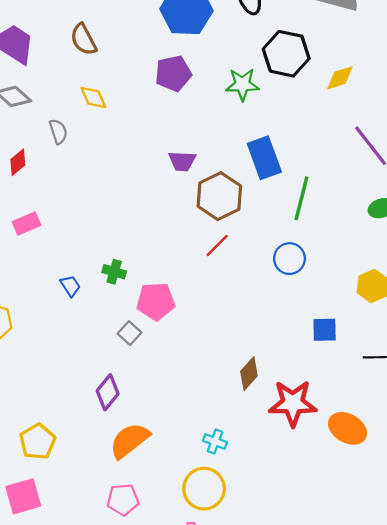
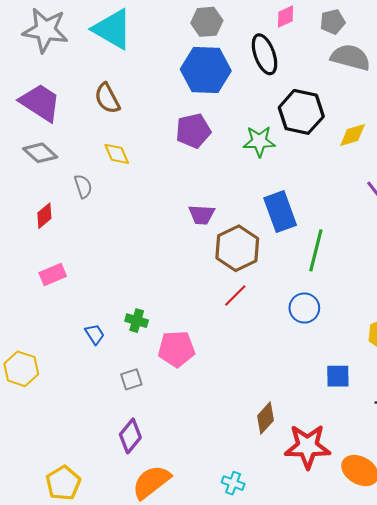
gray square: (130, 333) -> (131, 379), moved, turned 30

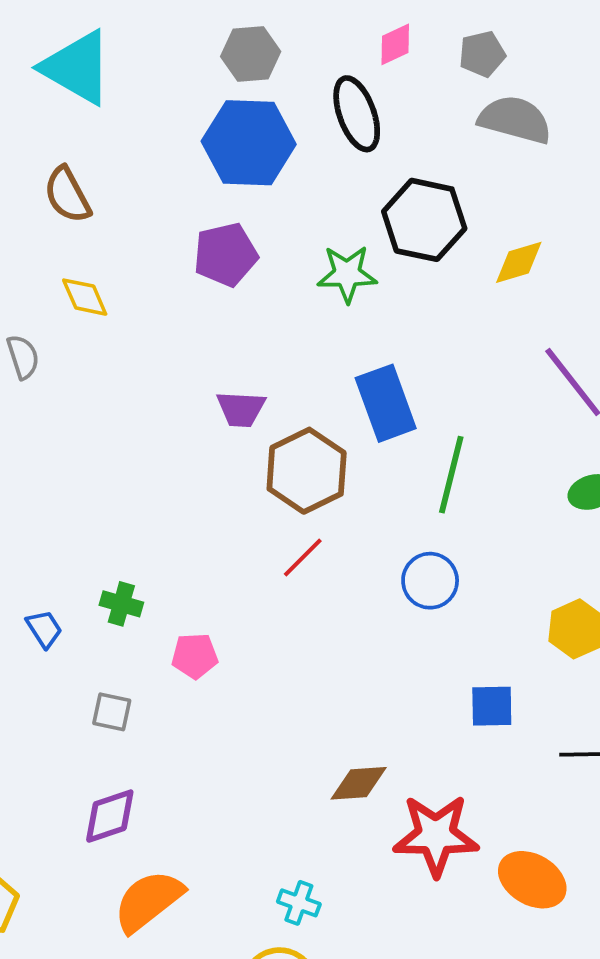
pink pentagon: (176, 349) -> (195, 656), size x0.7
gray square: (131, 379) -> (112, 712), turned 30
brown diamond: (266, 418) -> (359, 783), turned 44
purple diamond: (130, 436) -> (110, 816), turned 32

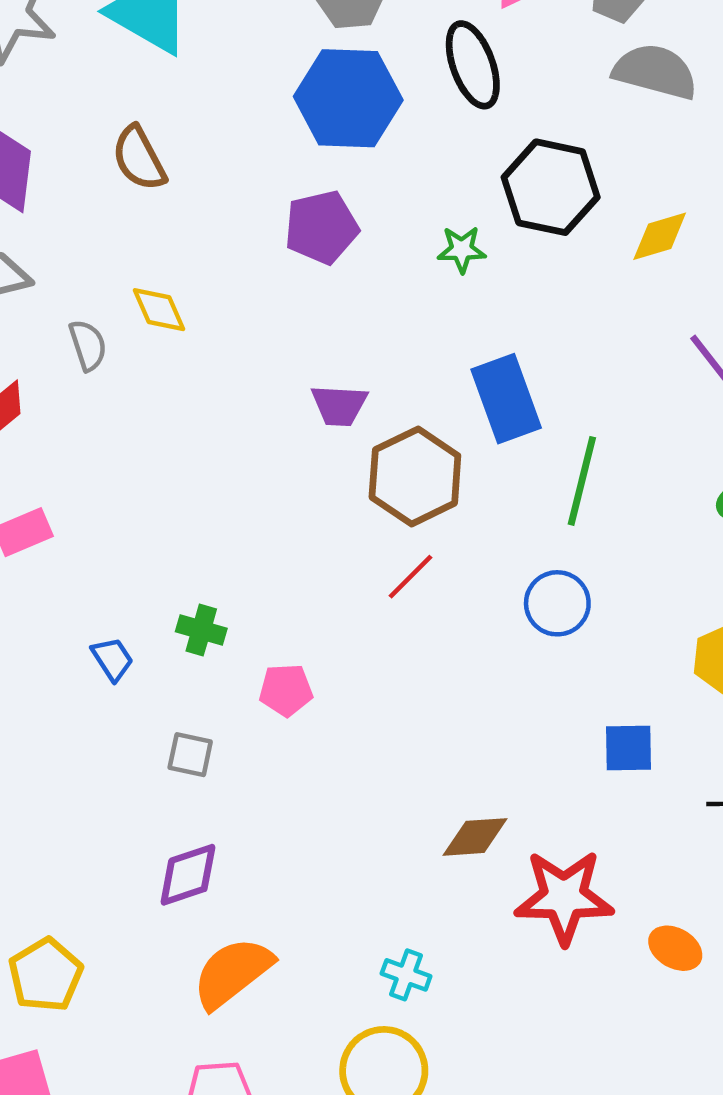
green star: (347, 274) -> (462, 250), size x0.7
yellow diamond: (85, 297) -> (159, 310), moved
orange ellipse: (532, 880) -> (675, 948), size x0.7

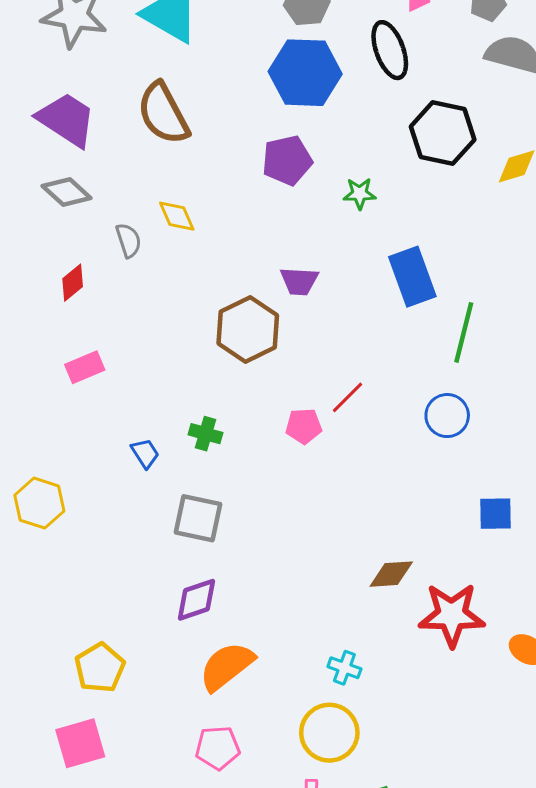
brown semicircle: (139, 158) -> (163, 113), size x1.4
green star: (462, 250) -> (360, 194), moved
brown hexagon: (415, 476) -> (248, 329), moved
pink pentagon: (286, 690) -> (304, 426), moved
gray square: (190, 755) -> (198, 518), size x1.6

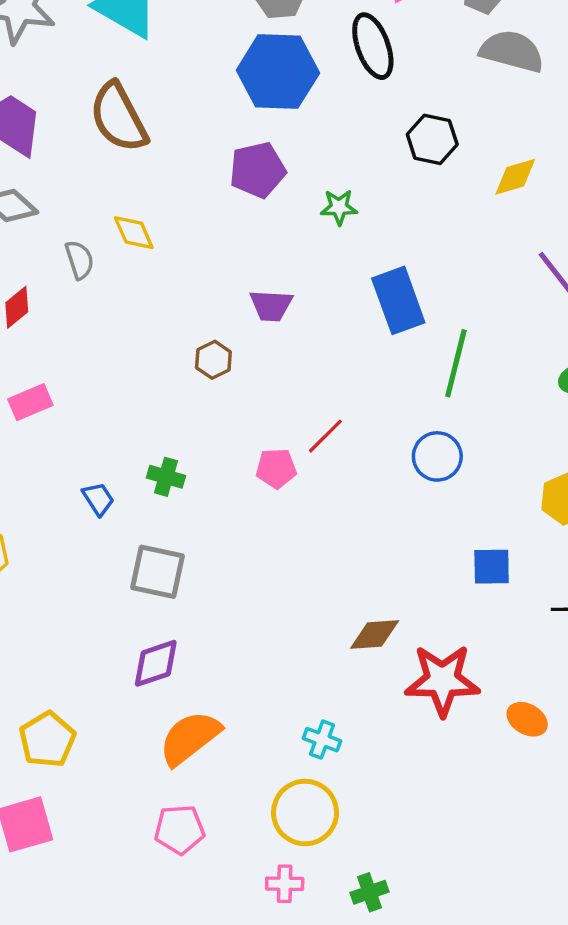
black hexagon: (443, 133) -> (432, 139), size x0.7
brown hexagon: (248, 329) -> (213, 360), size x0.5

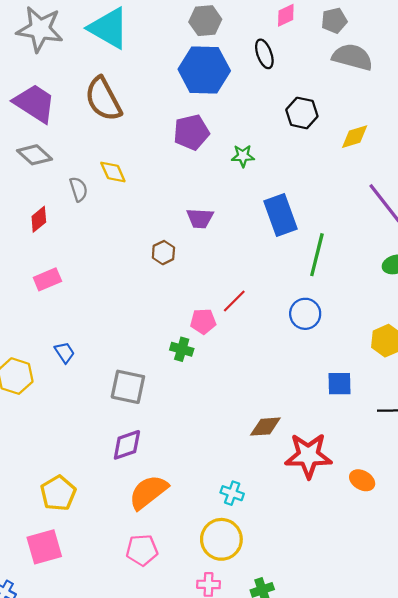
black ellipse: (373, 46) -> (264, 54), size x0.7
green cross: (166, 477) -> (182, 349), moved
blue trapezoid: (98, 499) -> (65, 352), moved

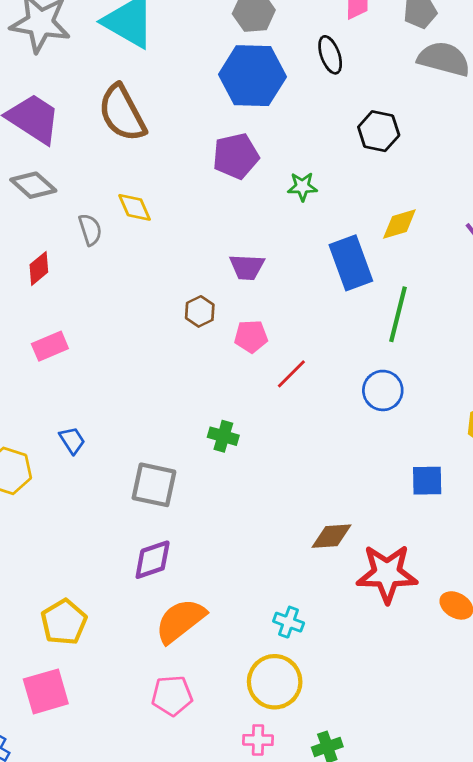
yellow diamond: (355, 137) -> (399, 224), moved
pink pentagon: (203, 321) -> (251, 336), moved

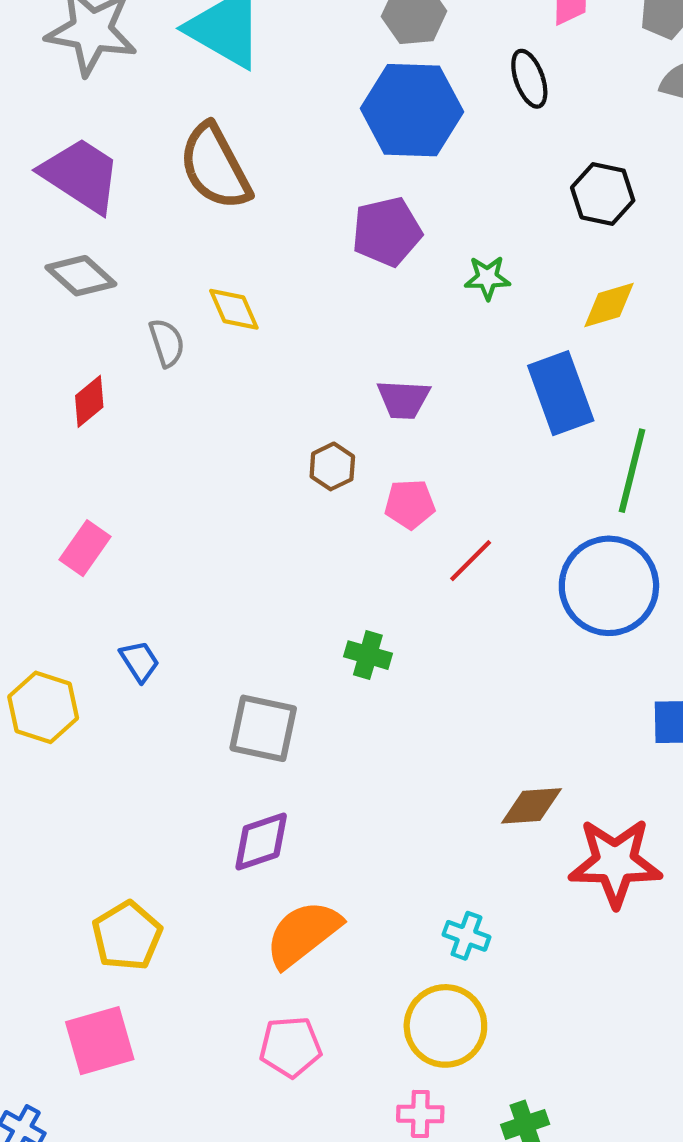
yellow diamond: (399, 224) -> (609, 305), moved
pink rectangle: (50, 346) -> (85, 548), moved, turned -32
blue circle: (383, 390) -> (609, 586), size x1.6

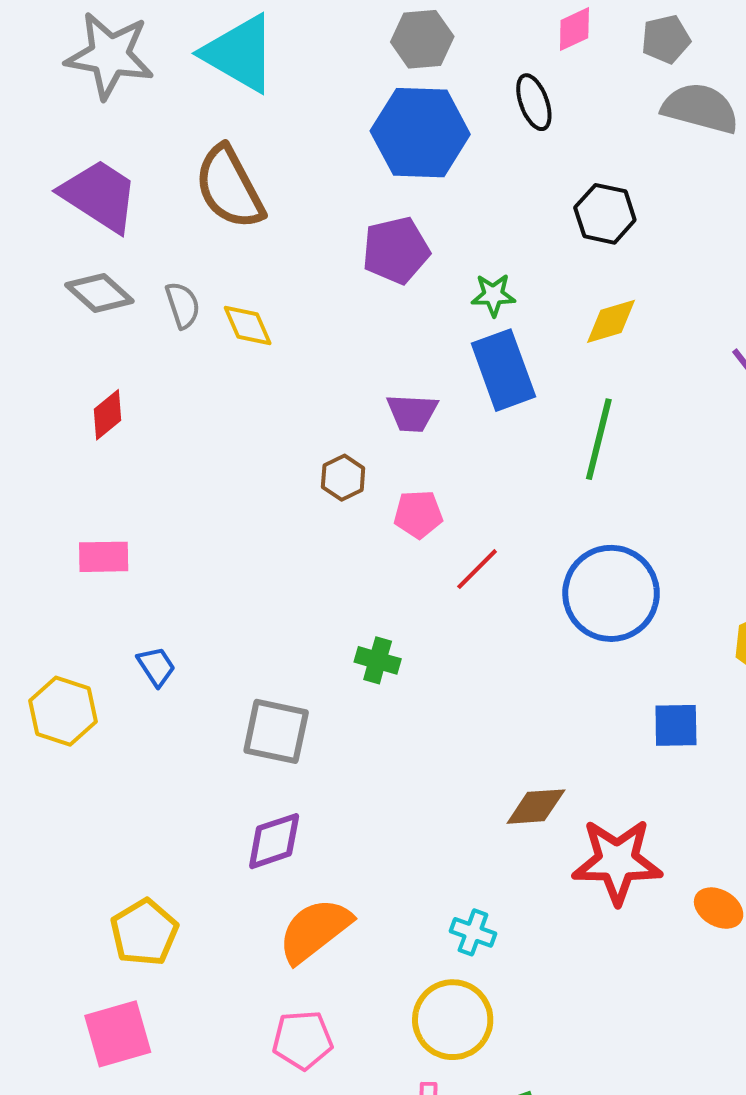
gray semicircle: (167, 343) -> (183, 305), moved
blue rectangle: (561, 393) -> (503, 370), moved
green line: (632, 471) -> (599, 439), moved
pink rectangle: (85, 548) -> (104, 557), turned 54

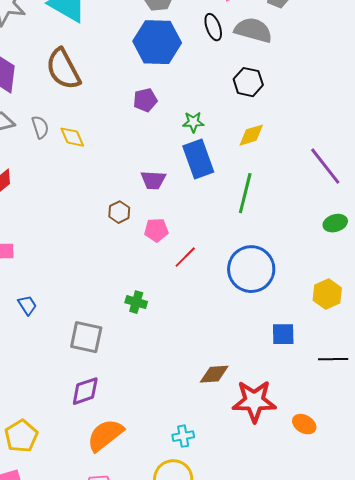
gray semicircle: (700, 108) -> (253, 30), moved
purple pentagon: (396, 250) -> (145, 100), size x0.7
cyan cross: (473, 932) -> (183, 436), turned -30

